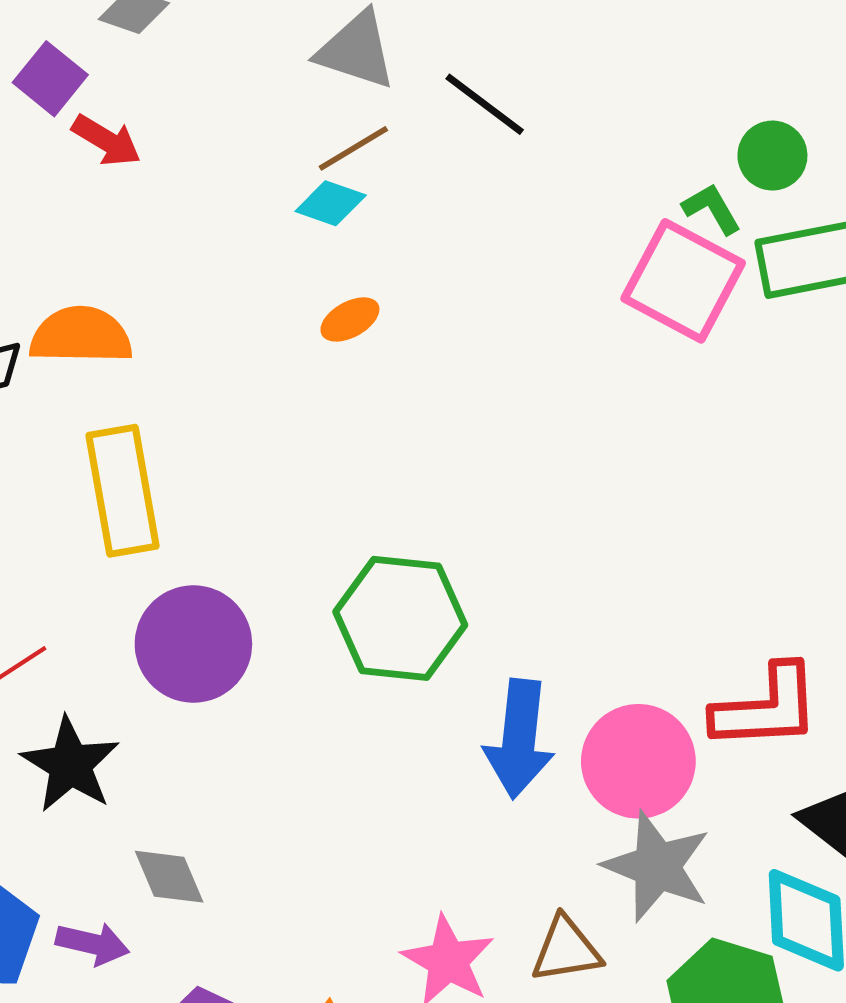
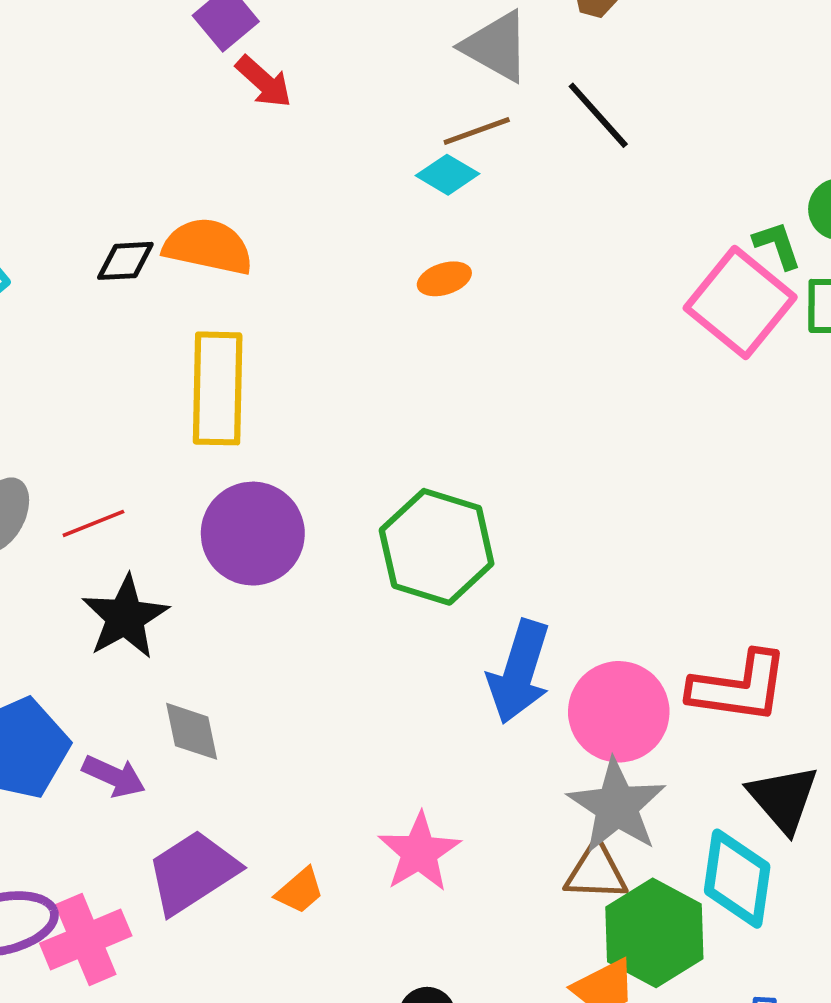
brown triangle: (566, 950) -> (596, 872), moved

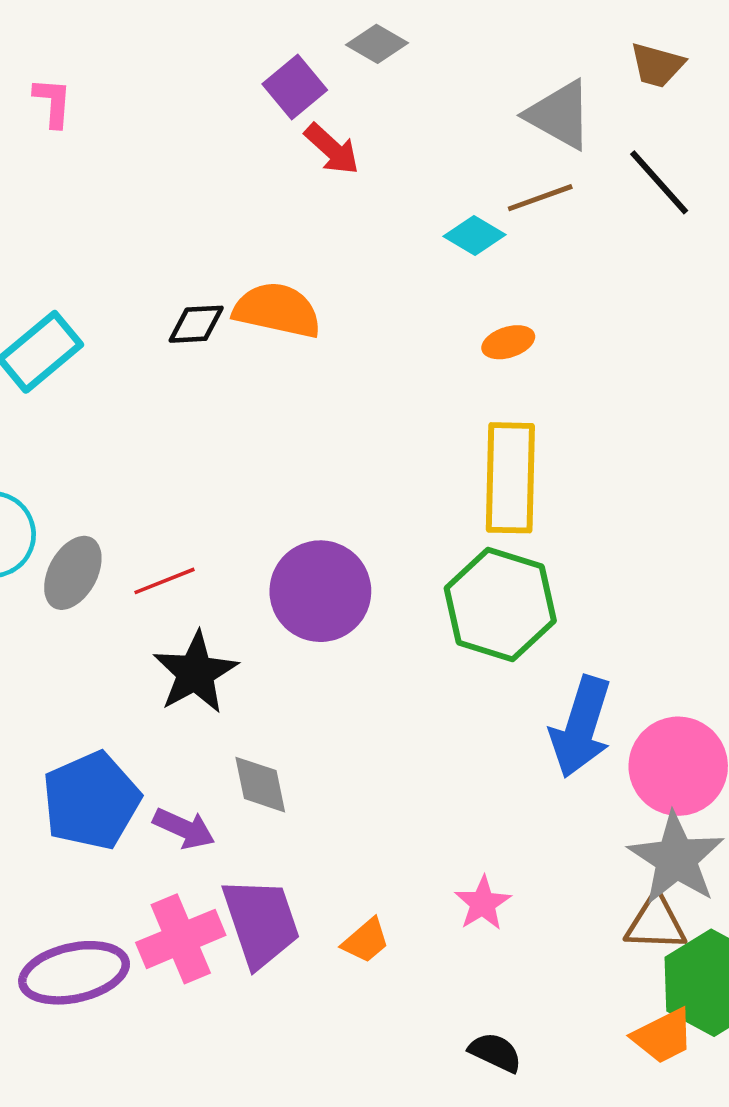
cyan diamond: (448, 175) -> (474, 236), moved
yellow rectangle: (218, 388) -> (510, 478), moved
pink star: (419, 852) -> (483, 903), size x0.7
purple trapezoid: (193, 872) -> (261, 922), turned 104
pink cross: (86, 940) -> (181, 939), moved

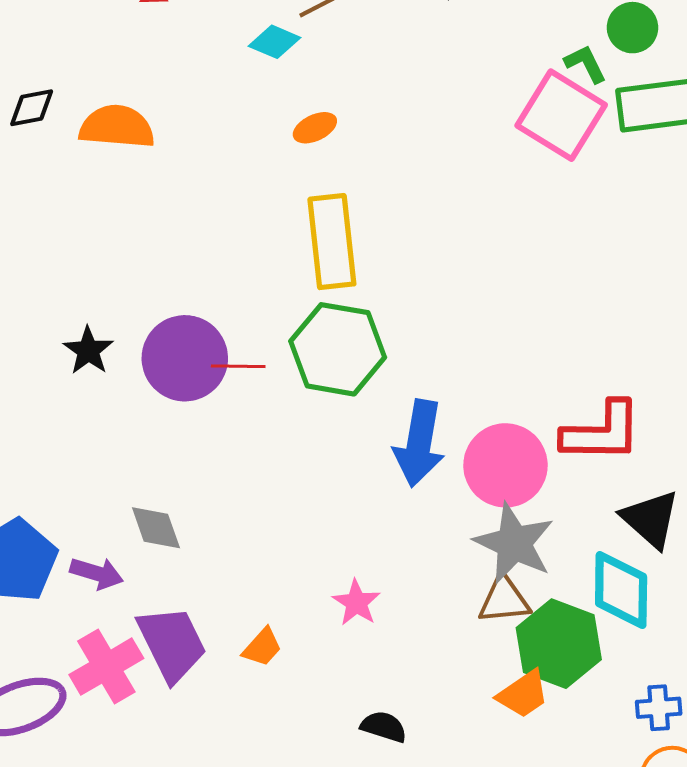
black diamond: (196, 324) -> (32, 108), moved
red line: (164, 581) -> (238, 366), moved, turned 30
black star: (195, 673) -> (88, 351), moved, size x0.7

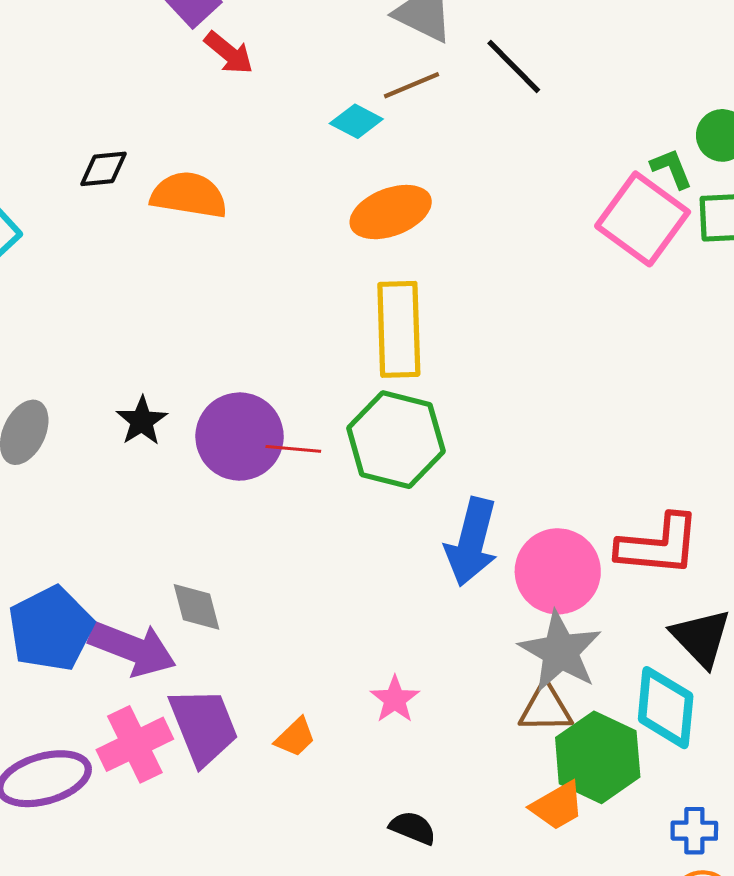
orange ellipse: (315, 128) -> (391, 212), size x1.8
purple arrow: (97, 573) -> (132, 648), size x1.6

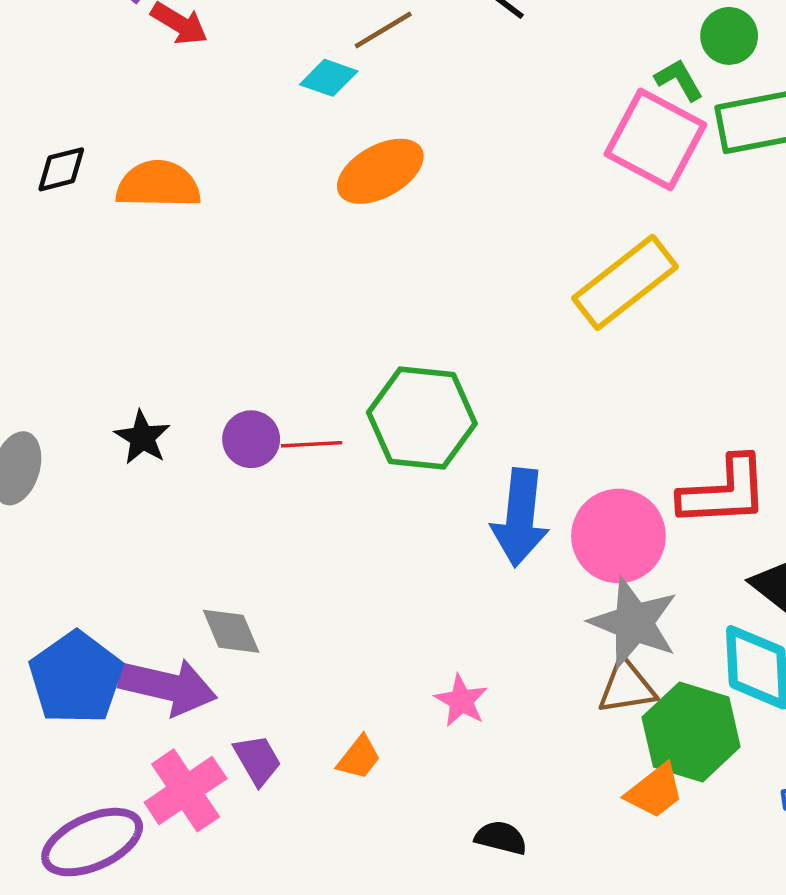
yellow rectangle: (399, 329) -> (625, 282), moved, turned 62
purple circle: (240, 437) -> (251, 439), size x0.6
purple trapezoid: (204, 726) -> (257, 760), size x0.6

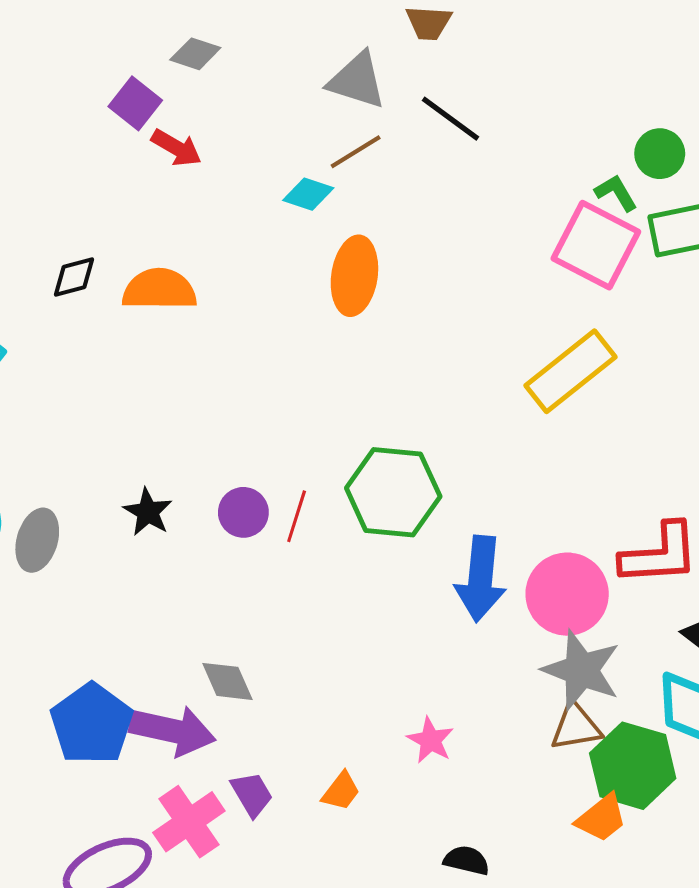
orange ellipse: (380, 171) -> (354, 276), turned -52
red line: (312, 444) -> (297, 516), turned -69

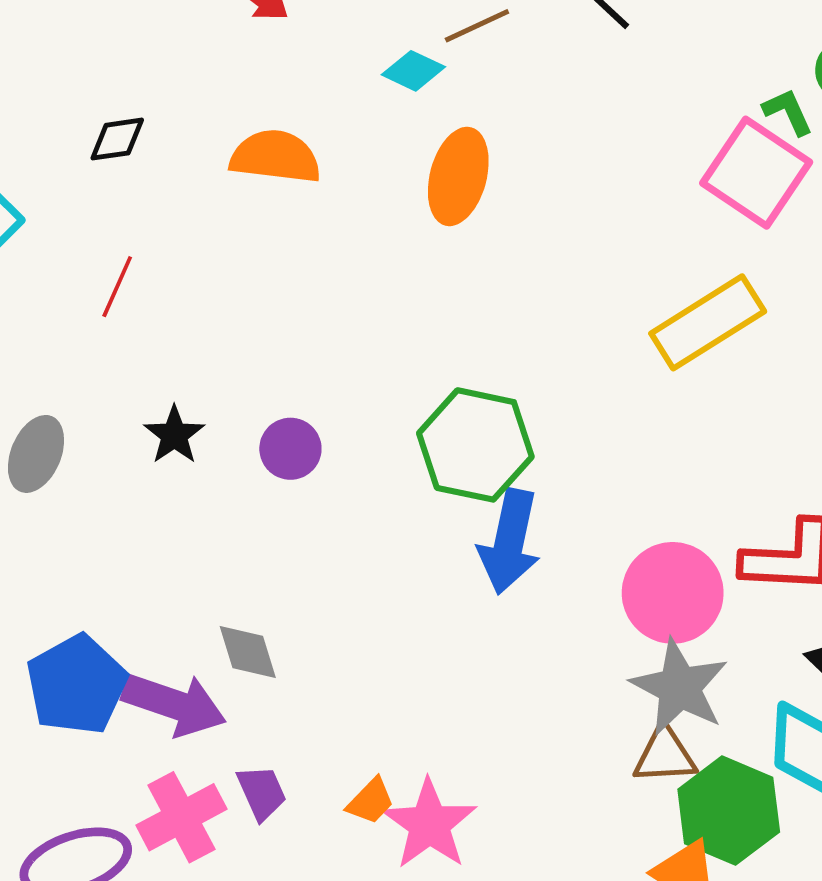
orange semicircle: (159, 289) -> (275, 157), moved
red line: (297, 516) -> (117, 287), moved
blue arrow: (480, 579) -> (509, 542), moved
pink star: (430, 740) -> (429, 824), moved, size x1.6

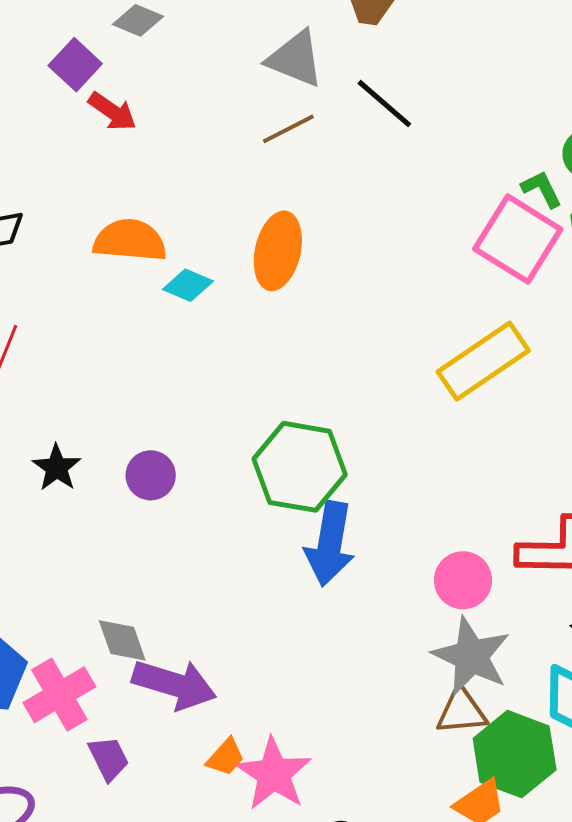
cyan diamond: (413, 71) -> (188, 285), moved
pink circle: (673, 593) -> (463, 580), size x0.7
purple arrow: (174, 704) -> (174, 684), moved
purple trapezoid: (262, 793) -> (109, 758), moved
pink cross: (181, 817) -> (59, 695), moved

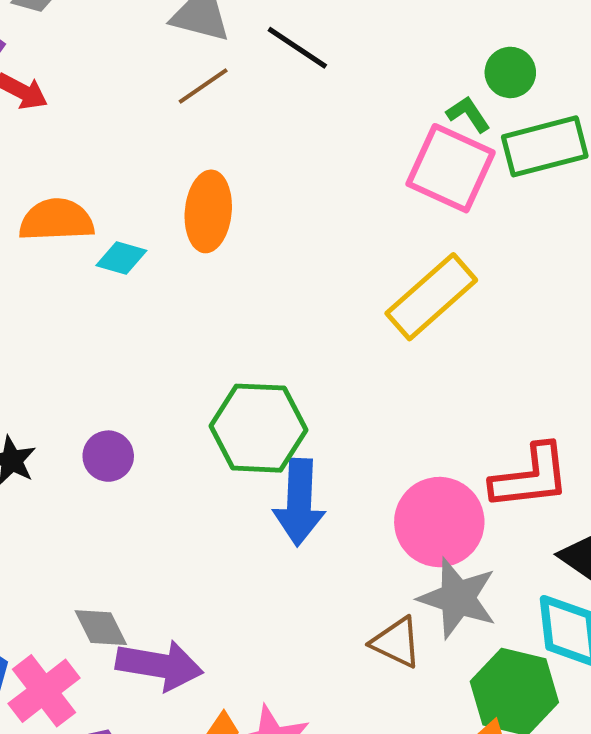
pink circle: (463, 580) -> (439, 522), size x1.5
brown triangle: (461, 711) -> (396, 642), moved, turned 38

